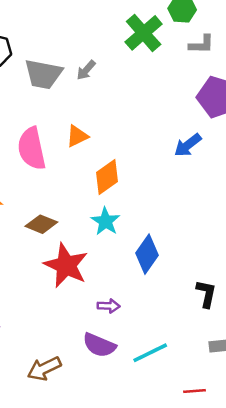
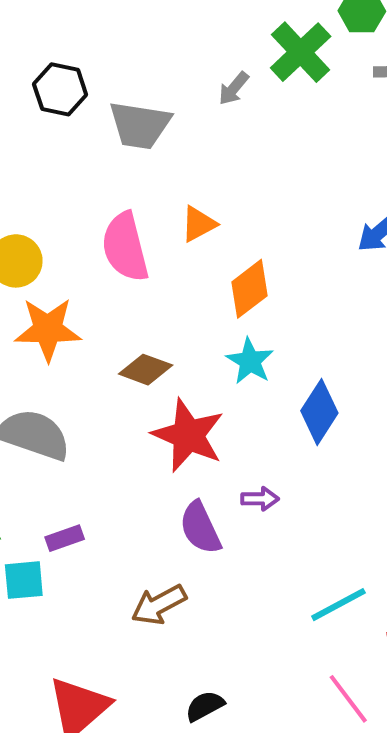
gray arrow: (86, 70) -> (234, 88), moved
purple semicircle: (99, 345) -> (200, 528), moved, turned 44
cyan line: (150, 353) -> (338, 605), moved

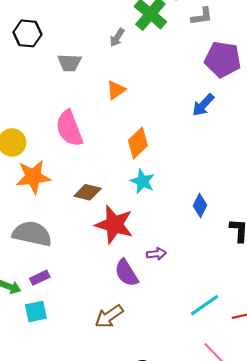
black hexagon: (60, 89) -> (27, 33), moved
gray trapezoid: (140, 125) -> (70, 63), size x0.7
orange triangle: (199, 224) -> (116, 90), moved
blue diamond: (319, 412) -> (200, 206), moved, size x0.7
purple rectangle: (65, 538) -> (40, 278), moved

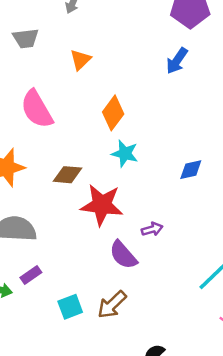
blue diamond: (200, 206) -> (191, 170), turned 60
cyan square: (36, 311) -> (70, 307), moved

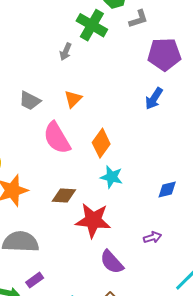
gray trapezoid: (26, 38) -> (30, 101), moved, turned 35
pink semicircle: (37, 109) -> (57, 138), moved
purple arrow: (152, 229) -> (152, 237), moved

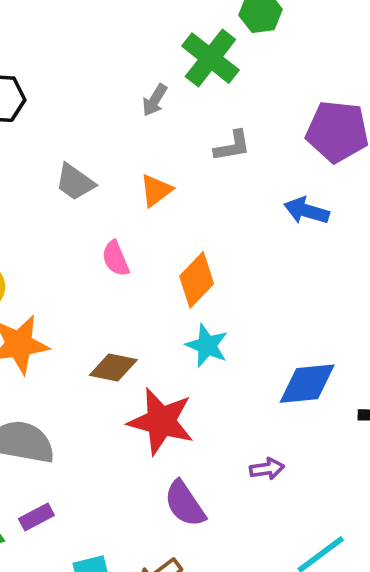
gray L-shape: (138, 19) -> (232, 146), moved
blue arrow: (154, 98) -> (307, 211), turned 65
pink semicircle: (57, 138) -> (116, 259), size x0.6
blue diamond: (167, 190) -> (307, 384), size x1.5

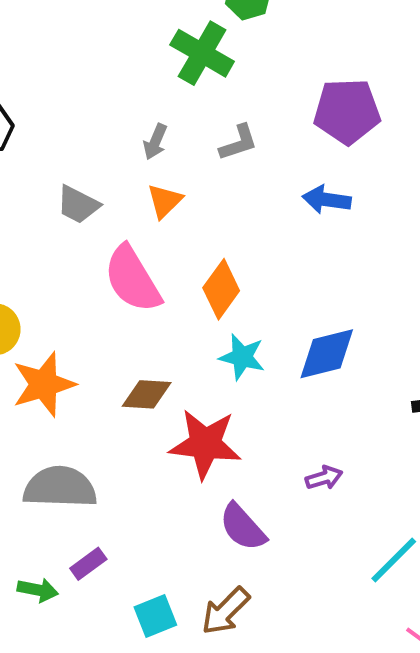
gray arrow: (155, 100) -> (155, 142), moved
pink semicircle: (116, 259) -> (132, 279), size x1.8
blue diamond: (307, 384) -> (327, 354), moved

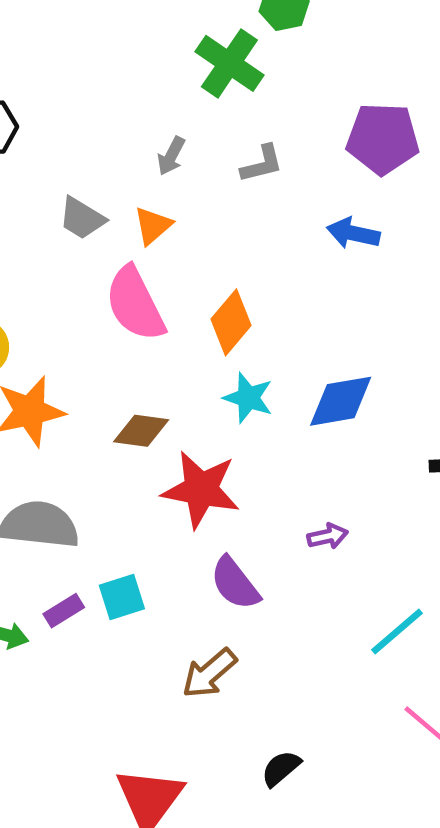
orange triangle: (165, 201) -> (153, 226), moved
cyan square: (155, 616) -> (122, 597), moved

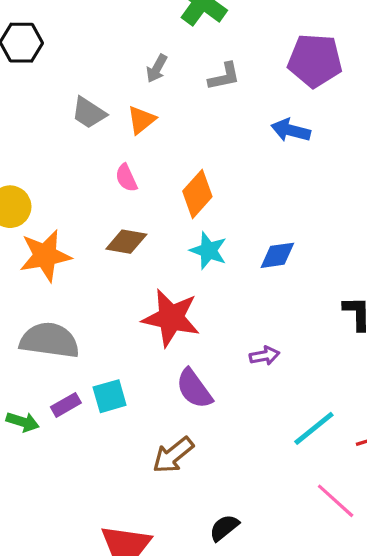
pink semicircle: (135, 304) -> (126, 178), size x0.5
blue diamond: (341, 401) -> (277, 255), size x0.7
brown diamond: (141, 431) -> (126, 242), moved

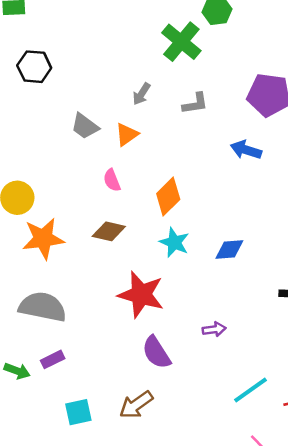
cyan square: (110, 396) -> (78, 412), moved

